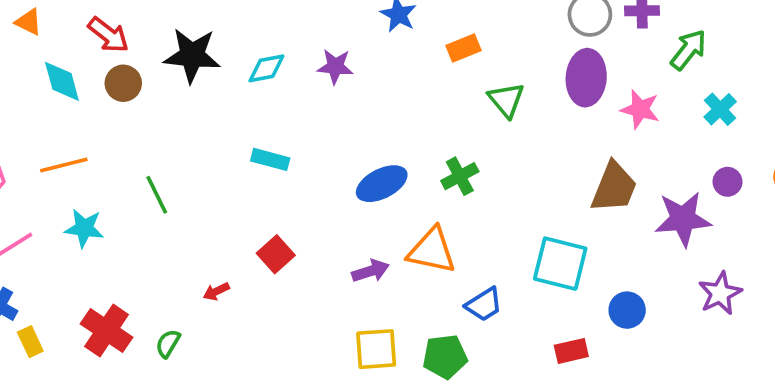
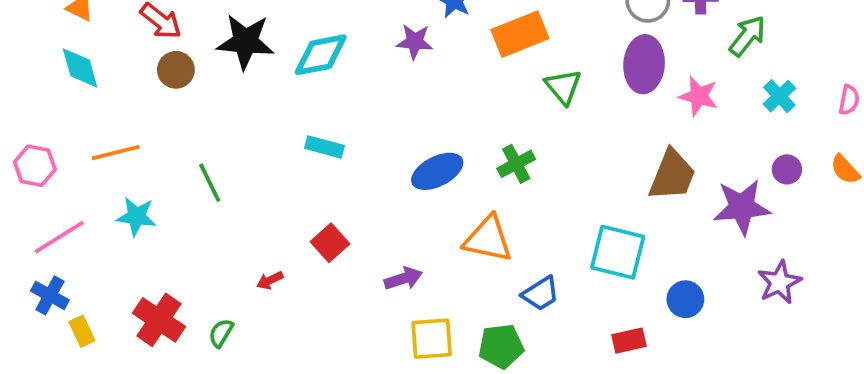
orange rectangle: (464, 48) -> (520, 34), size x1.6
purple star: (335, 67) -> (415, 42), moved
cyan diamond: (266, 68) -> (321, 55), size x1.4
cyan diamond: (62, 81) -> (80, 68), moved
purple arrow: (371, 271) -> (403, 279), moved

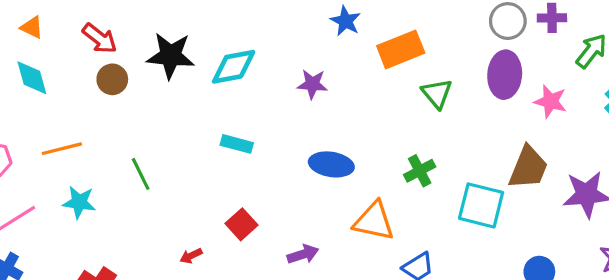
purple star: (415, 42) -> (312, 84), moved
green cross: (516, 164) -> (420, 171), moved
blue ellipse: (437, 171) -> (331, 164), turned 36
cyan square: (618, 252) -> (481, 205), moved

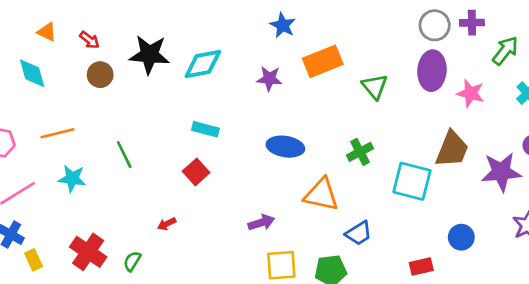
blue star: (346, 21) -> (283, 25), moved
orange triangle: (32, 27) -> (47, 32), moved
red arrow: (100, 38) -> (89, 40), size x0.7
orange rectangle: (401, 49) -> (323, 61), moved
red square: (241, 224) -> (196, 172), moved

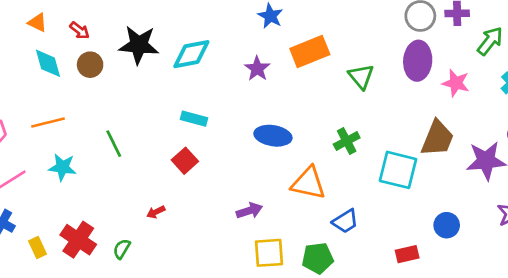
cyan diamond: (32, 73) -> (48, 63), moved
purple star: (269, 79) -> (257, 69), turned 30
yellow rectangle: (34, 260) -> (37, 248), moved

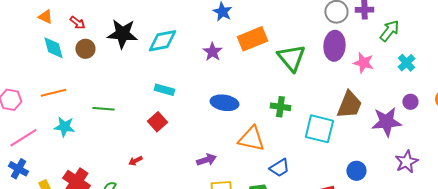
green triangle: (361, 77) -> (291, 58), size x1.4
green cross: (347, 141) -> (280, 107), turned 36
green line: (114, 144) -> (103, 109), turned -60

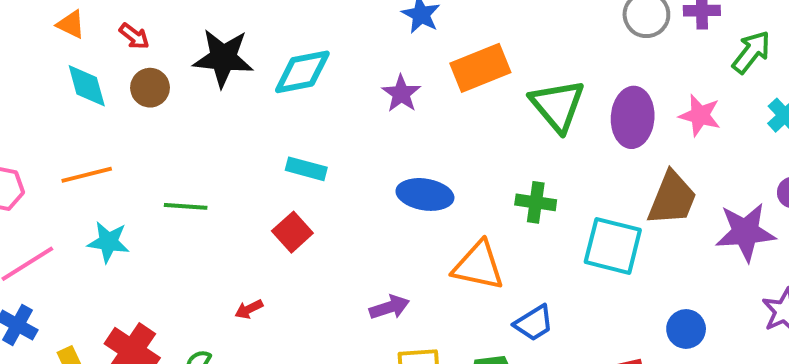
purple ellipse: (334, 46) -> (633, 117), moved

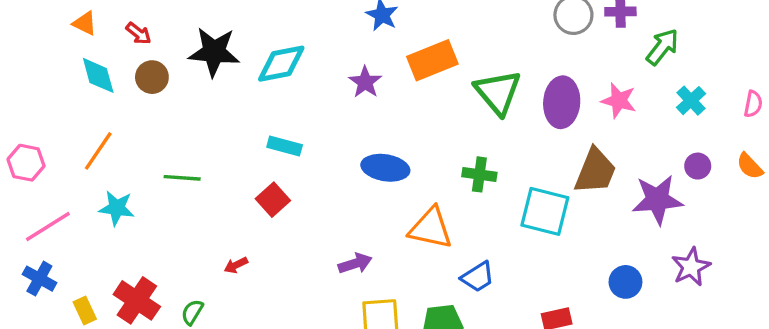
orange line: (87, 175) -> (98, 151), turned -42
blue circle: (686, 329) -> (625, 282), moved

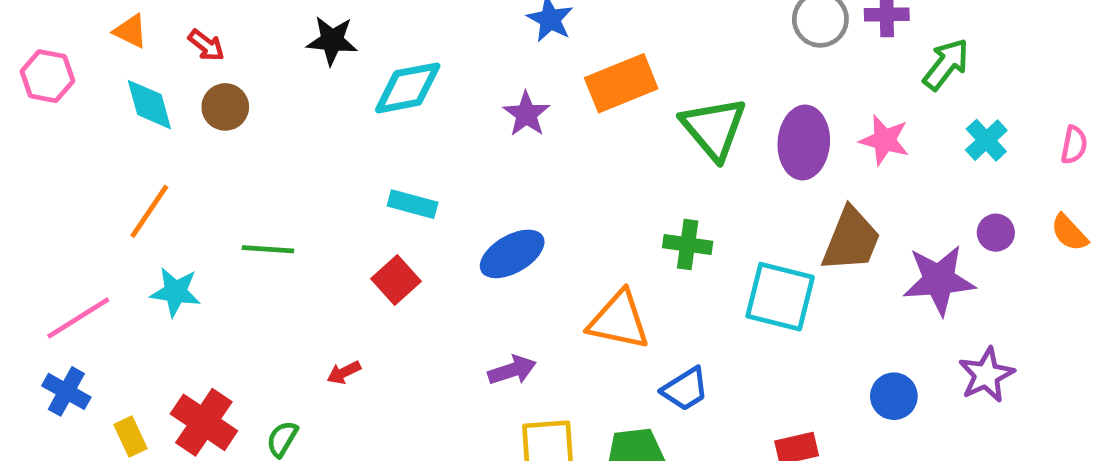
black star: (214, 52) -> (332, 41), moved, size x0.7
pink hexagon: (26, 163) -> (47, 76), moved
blue ellipse: (385, 168) -> (512, 254), moved, turned -39

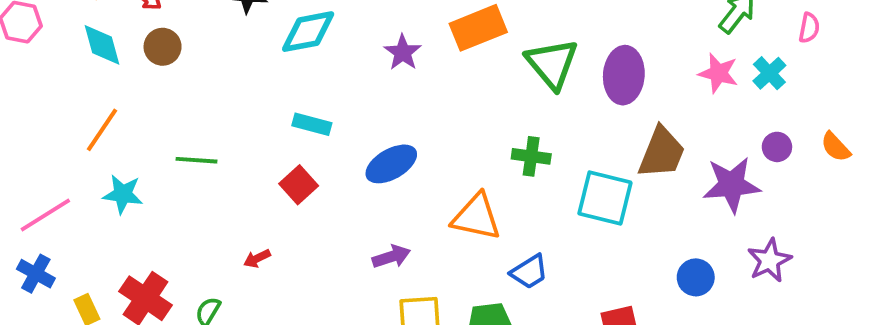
pink star: (884, 140) -> (718, 73), moved
pink semicircle: (1074, 145) -> (809, 28), moved

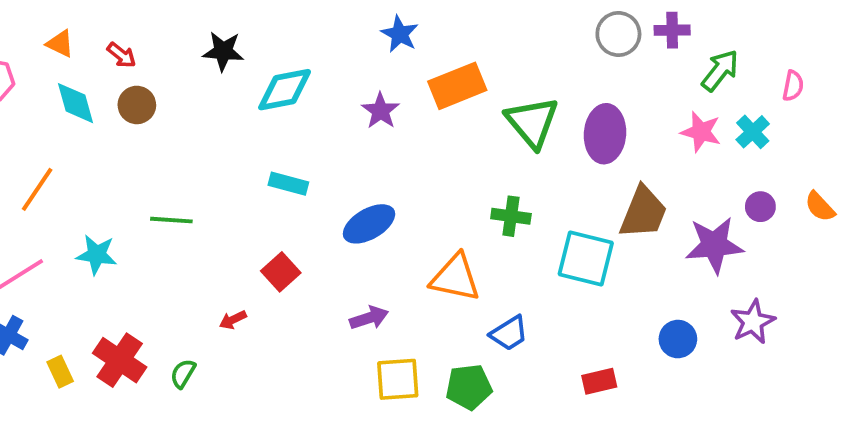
orange line: (102, 130) -> (37, 189), moved
red square: (299, 185) -> (281, 272), moved

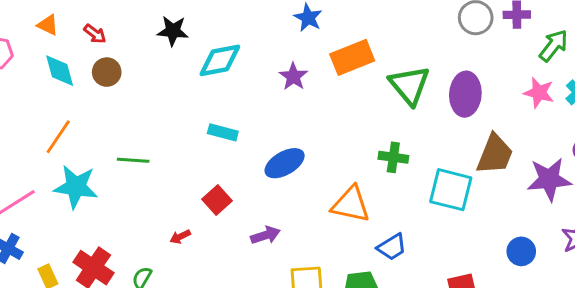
orange line: (37, 189) -> (58, 137), moved
cyan star: (97, 255) -> (76, 187), size x1.4
purple arrow: (369, 318) -> (265, 235), moved

